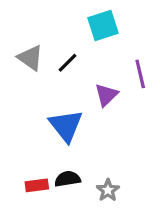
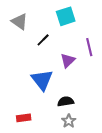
gray triangle: (30, 58) -> (19, 21), moved
black semicircle: (68, 179) -> (66, 101), moved

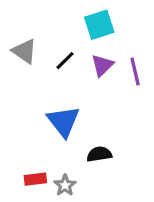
gray triangle: (19, 21) -> (24, 51), moved
purple triangle: (68, 60) -> (102, 65), moved
gray star: (69, 121) -> (65, 185), moved

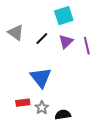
black semicircle: (99, 154) -> (63, 115), moved
red rectangle: (35, 179) -> (23, 103), moved
gray star: (65, 185) -> (42, 108), moved

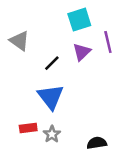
black line: (42, 39) -> (52, 63), moved
purple line: (87, 46) -> (108, 42), moved
black semicircle: (63, 115) -> (97, 143), moved

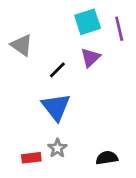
purple line: (108, 42) -> (119, 29), moved
red rectangle: (28, 128) -> (31, 158), moved

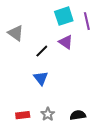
purple triangle: (90, 58) -> (66, 42), turned -42
blue triangle: (56, 107) -> (41, 78), size x0.7
gray star: (57, 148) -> (48, 114), moved

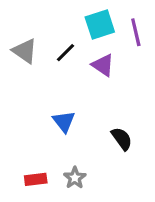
black line: (42, 51) -> (65, 53), moved
black semicircle: (78, 115) -> (122, 139), moved, turned 63

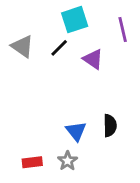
cyan square: (100, 24) -> (75, 20), moved
blue triangle: (64, 121) -> (76, 131), moved
black semicircle: (122, 139) -> (110, 126), turned 35

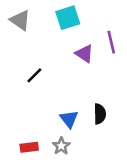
purple line: (123, 29) -> (111, 42), moved
gray triangle: (22, 46) -> (20, 20), moved
black line: (59, 48) -> (34, 75), moved

